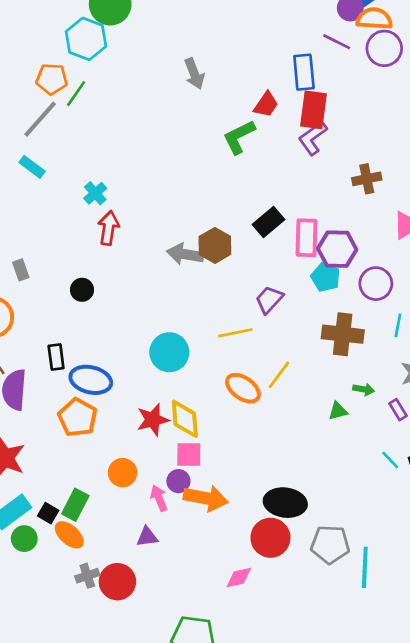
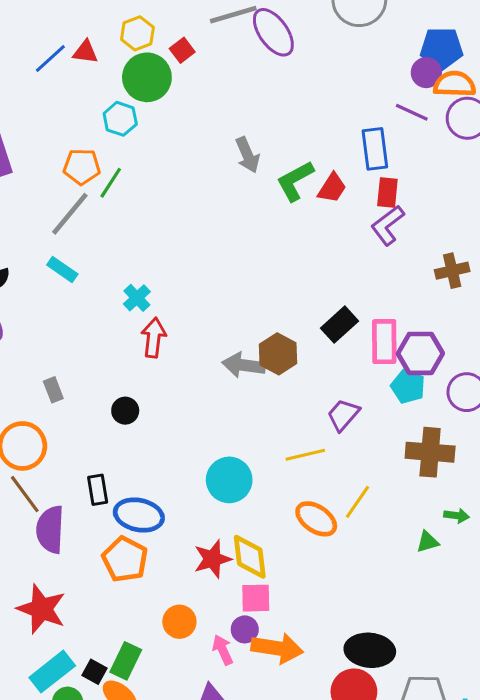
cyan hexagon: (86, 39) -> (120, 119), size x0.7
red rectangle: (314, 110) -> (387, 192), size x0.7
green L-shape: (239, 137) -> (295, 181), moved

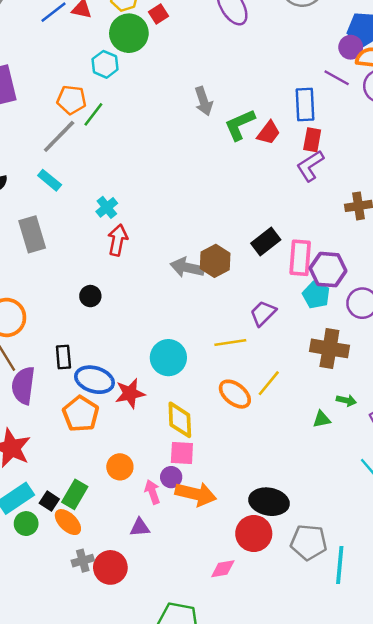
gray rectangle: (53, 390) -> (32, 234), moved, size x1.8
red star: (213, 559) -> (130, 393), moved

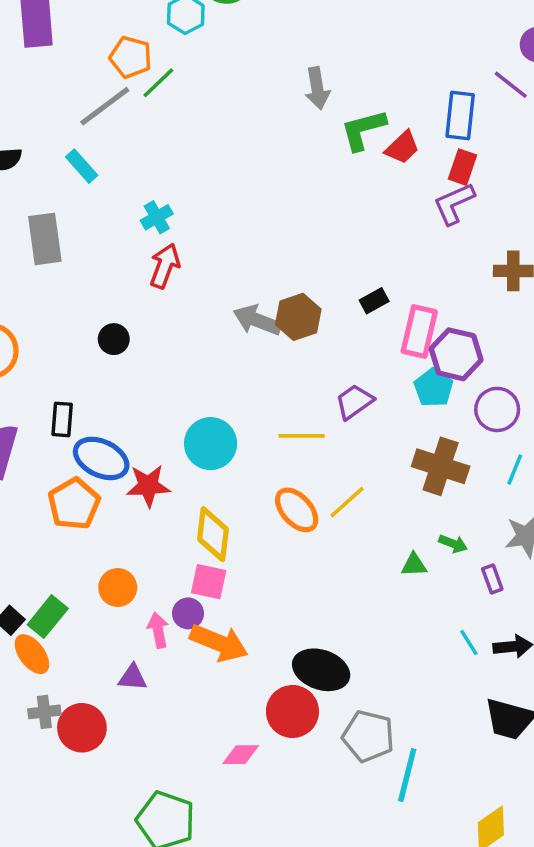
black rectangle: (266, 241) -> (374, 301), size x0.7

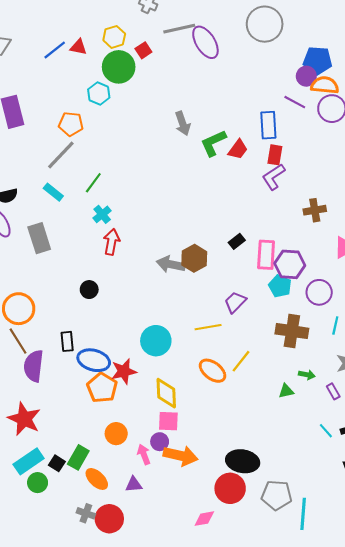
green line: (158, 83) -> (93, 183), moved
orange pentagon: (74, 504) -> (102, 388), moved
orange ellipse: (32, 654) -> (97, 479), moved
gray cross: (44, 712) -> (86, 513), turned 36

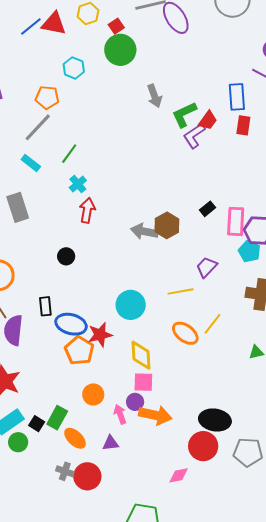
red triangle: (78, 47) -> (54, 24), size x1.5
green circle: (119, 67) -> (120, 50), moved
purple L-shape: (273, 177) -> (194, 136), moved

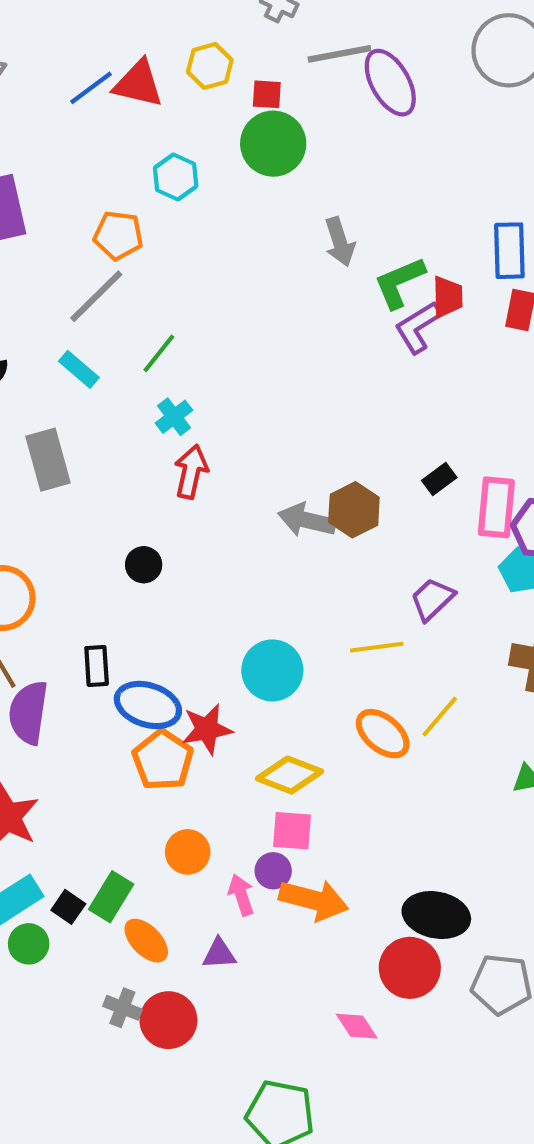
red square: (116, 26) -> (267, 94), turned 35
red trapezoid: (208, 120) -> (448, 297), turned -40
yellow diamond: (141, 355) -> (290, 775), turned -68
pink diamond: (179, 475) -> (357, 1026), turned 65

